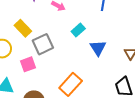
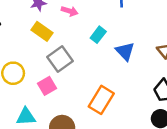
yellow rectangle: (23, 28) -> (42, 31), moved

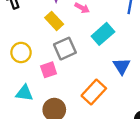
cyan rectangle: (98, 35) -> (103, 34), size x1.5
blue triangle: (125, 51) -> (122, 66), moved

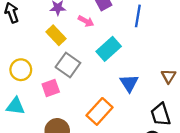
gray square: (65, 49) -> (68, 65), turned -30
cyan triangle: (24, 93) -> (15, 106), moved

